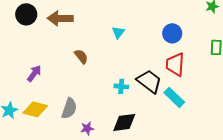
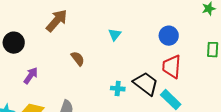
black circle: (26, 14) -> (14, 43), moved
brown arrow: (60, 18) -> (57, 21), turned 130

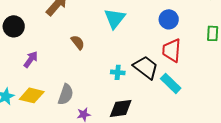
cyan triangle: (115, 35) -> (115, 18), size x1.6

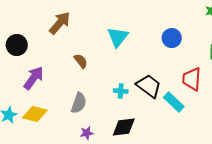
red trapezoid: (172, 50) -> (192, 79), moved
purple arrow: (31, 59) -> (34, 78), size x1.4
gray semicircle: (66, 94) -> (79, 103), moved

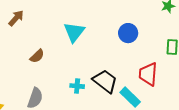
brown arrow: (60, 23) -> (16, 18), size x0.7
brown semicircle: (81, 61) -> (37, 56), turned 84

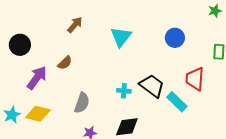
brown arrow: (16, 18) -> (75, 25), moved
brown semicircle: (37, 56) -> (65, 63), moved

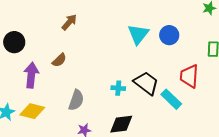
cyan triangle: (121, 37) -> (138, 34), moved
purple arrow: (37, 78) -> (31, 75), turned -30

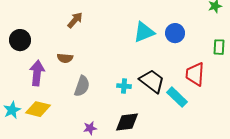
cyan triangle: (138, 34) -> (144, 32), turned 30
brown semicircle: (59, 60) -> (65, 58), turned 49
gray semicircle: (76, 100) -> (82, 86), moved

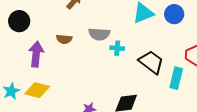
gray semicircle: (82, 86) -> (99, 34), moved, turned 75
cyan cross: (124, 86) -> (117, 48), moved
cyan rectangle: (177, 97) -> (176, 78), turned 60

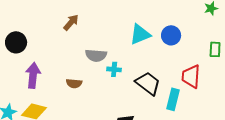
brown semicircle: (64, 39) -> (74, 83), moved

